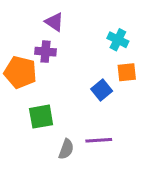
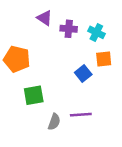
purple cross: (45, 52) -> (69, 29), moved

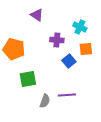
purple cross: (69, 29) -> (57, 40), moved

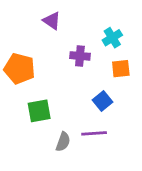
cyan cross: (80, 27) -> (112, 38), turned 32
blue square: (69, 61) -> (102, 101), moved

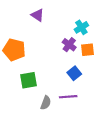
purple cross: (80, 56) -> (69, 45), moved, turned 32

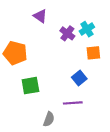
purple cross: (69, 45) -> (67, 33), moved
gray semicircle: (46, 103) -> (49, 119), moved

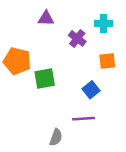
purple triangle: (40, 16) -> (46, 18), turned -32
cyan cross: (87, 29) -> (104, 23), moved, turned 32
green square: (30, 86) -> (45, 79), moved

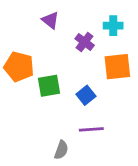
purple triangle: (46, 18) -> (50, 20), turned 36
orange square: (107, 61) -> (117, 67), size x1.5
blue square: (91, 90) -> (86, 95), moved

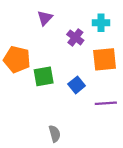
purple triangle: (50, 20) -> (45, 18), turned 35
purple line: (91, 129) -> (106, 103), moved
gray semicircle: (61, 150) -> (55, 134), turned -35

